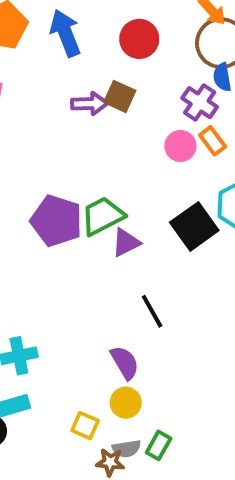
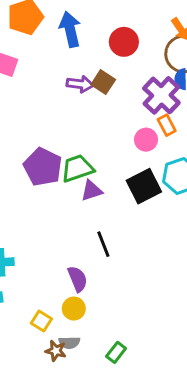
purple cross: (200, 103) -> (161, 95), size x1.4
pink circle: (180, 146) -> (146, 140), moved
green rectangle: (159, 445) -> (116, 352), moved

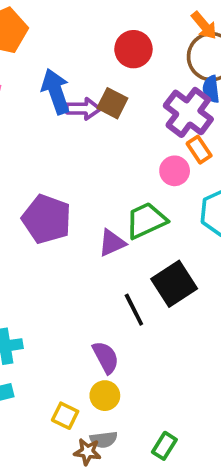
blue arrow: (70, 29) -> (56, 91), moved
green trapezoid: (77, 168) -> (146, 220), moved
black square: (144, 186) -> (174, 284), moved

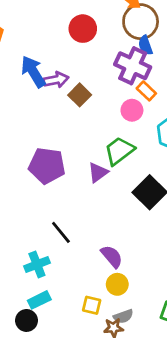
brown square: (112, 103) -> (80, 95), moved, turned 30
black line: (134, 310) -> (61, 232), moved

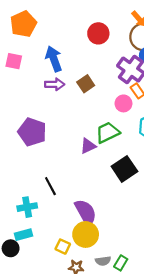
purple arrow: (56, 80) -> (55, 84), moved
purple pentagon: (47, 166) -> (32, 132), moved
purple semicircle: (112, 256) -> (86, 212), size x1.4
yellow circle: (117, 284) -> (86, 234), size x1.5
gray semicircle: (123, 316) -> (103, 261), moved

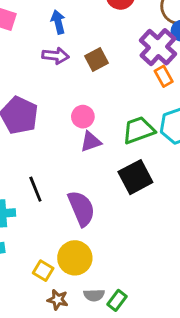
blue arrow: (54, 59) -> (58, 22), size x0.7
pink circle: (123, 103) -> (83, 117), moved
green trapezoid: (108, 133) -> (139, 130), moved
purple semicircle: (86, 212) -> (81, 208), moved

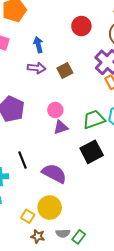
purple semicircle: (81, 208) -> (54, 173), turned -40

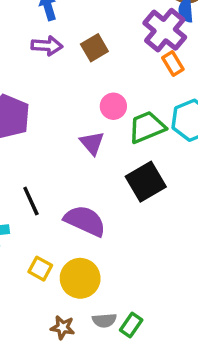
pink circle: (55, 110) -> (113, 106), moved
purple triangle: (61, 127) -> (92, 143), turned -49
yellow square: (28, 216) -> (40, 269), moved

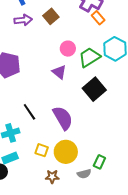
purple semicircle: (85, 221) -> (63, 118), turned 45
green rectangle: (131, 325) -> (99, 162), moved
brown star: (63, 328) -> (52, 177), moved

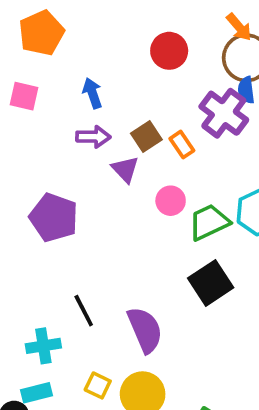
orange rectangle: (98, 18) -> (182, 145), moved
purple triangle: (59, 72) -> (125, 169), moved

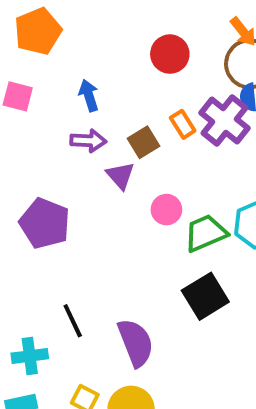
orange rectangle: (182, 145) -> (183, 124), moved

